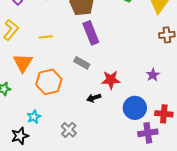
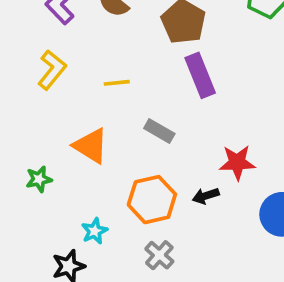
orange triangle: (23, 63) -> (91, 146), moved, turned -30
gray rectangle: (82, 63) -> (159, 131), moved
orange hexagon: (49, 82) -> (152, 200), moved

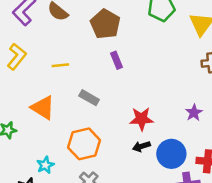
purple rectangle: (200, 75) -> (116, 60), size x0.6
black arrow: (206, 196) -> (141, 146), moved

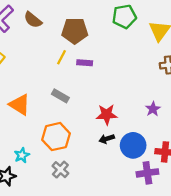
brown pentagon: (105, 24) -> (75, 31), turned -30
purple rectangle: (116, 60) -> (85, 63), turned -64
yellow line: (60, 65) -> (62, 57), moved, turned -56

